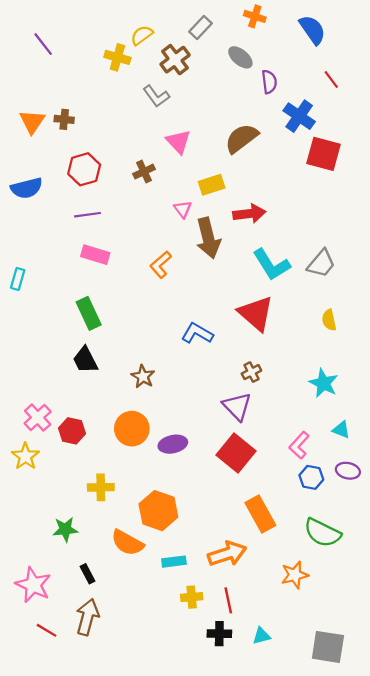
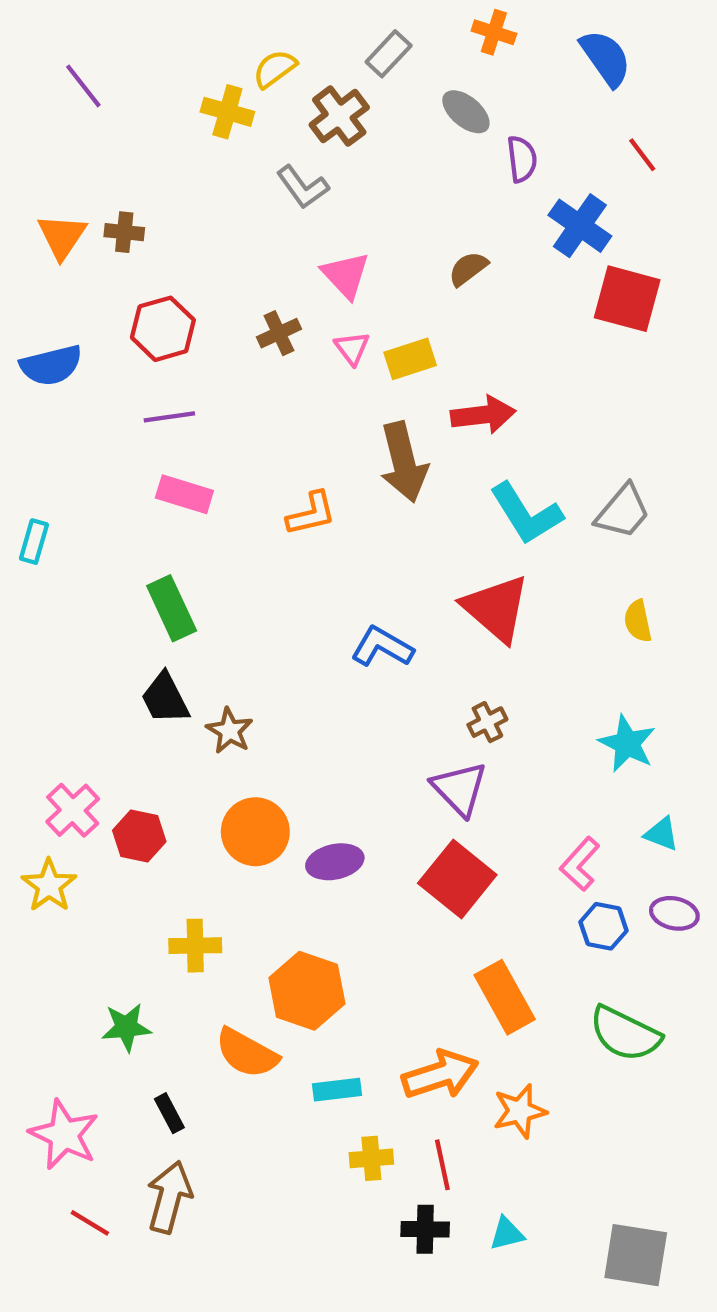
brown semicircle: (242, 138) -> (468, 269), size x0.6
pink triangle: (183, 209) -> (352, 348), moved
orange L-shape: (161, 265) -> (311, 514), turned -152
brown star: (143, 377) -> (230, 731), moved
orange star: (295, 575) -> (520, 1111), moved

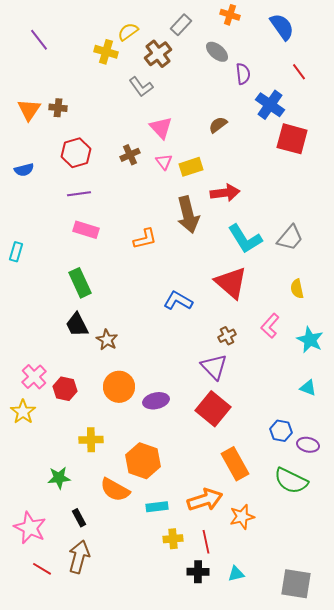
blue semicircle: (51, 365) -> (24, 170), size x0.7
cyan star: (627, 744) -> (310, 340), moved
pink L-shape: (580, 864) -> (270, 326), moved
purple ellipse: (674, 913) -> (308, 445), moved

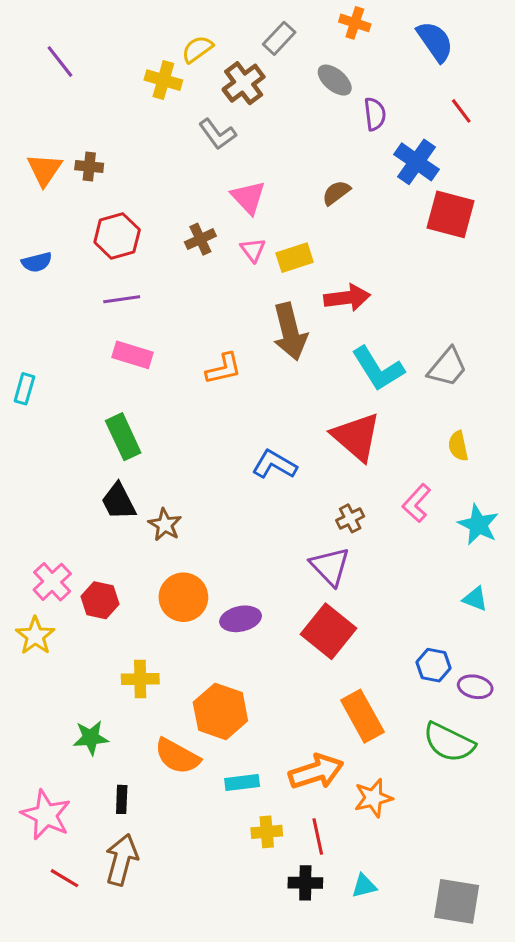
black rectangle: (79, 518) -> (122, 799), turned 30

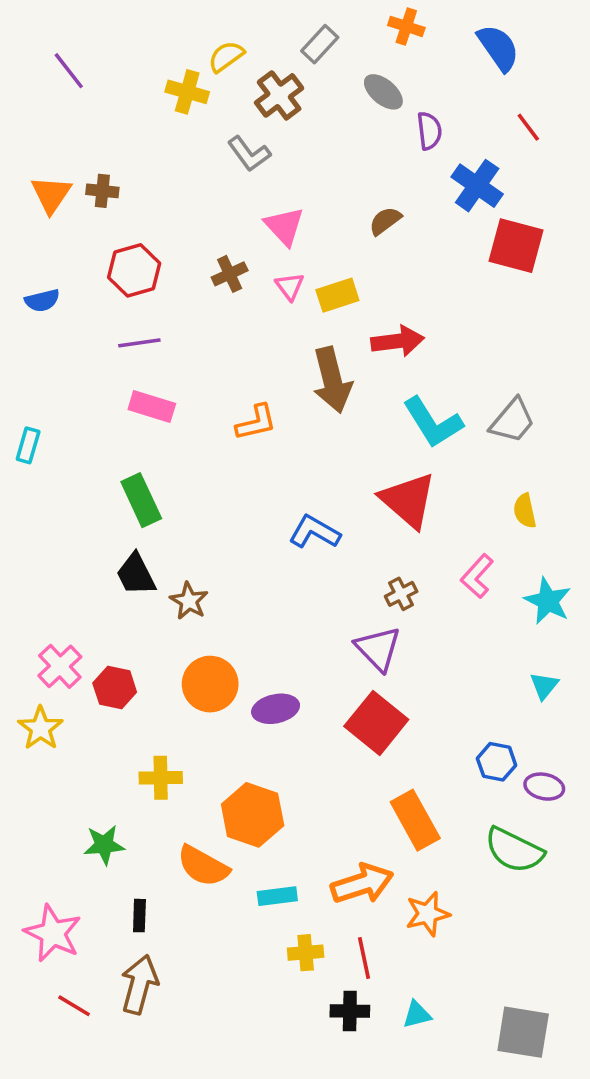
cyan triangle: (475, 599) -> (544, 686), turned 48

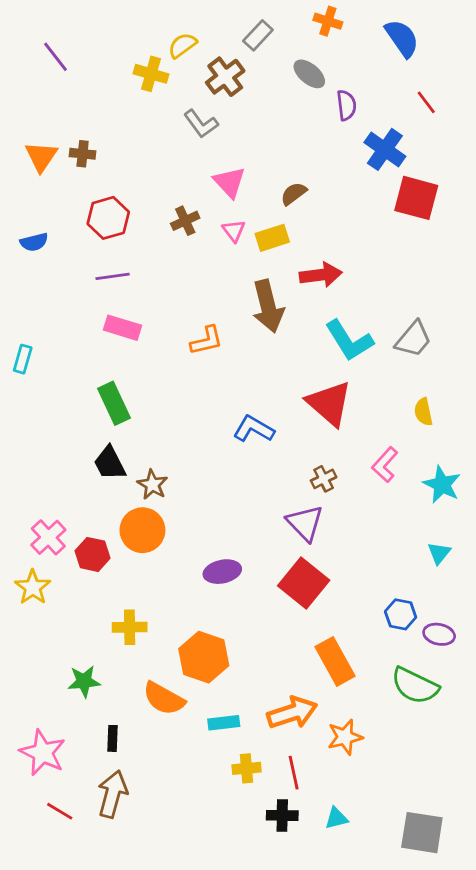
brown semicircle: (385, 221) -> (294, 194), moved
orange circle: (210, 684) -> (142, 530), moved

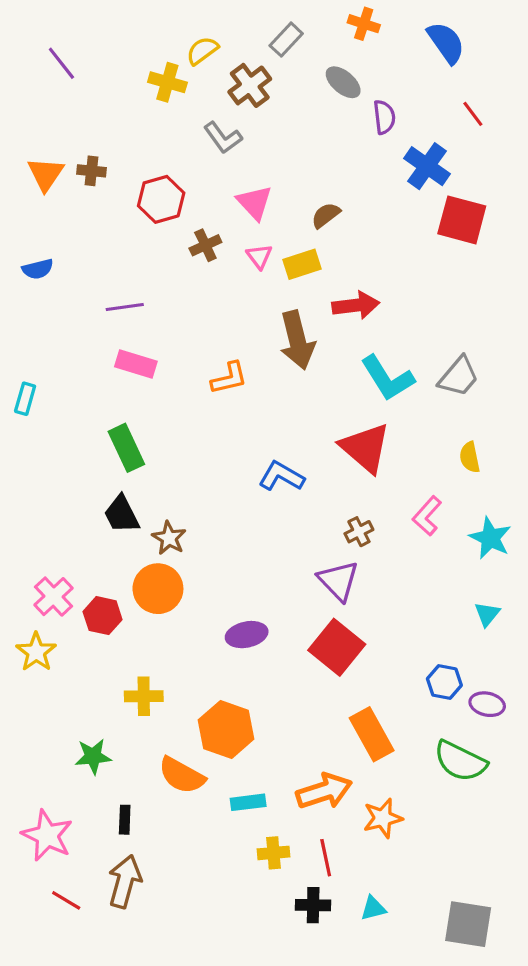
red hexagon: (108, 218) -> (161, 199), moved

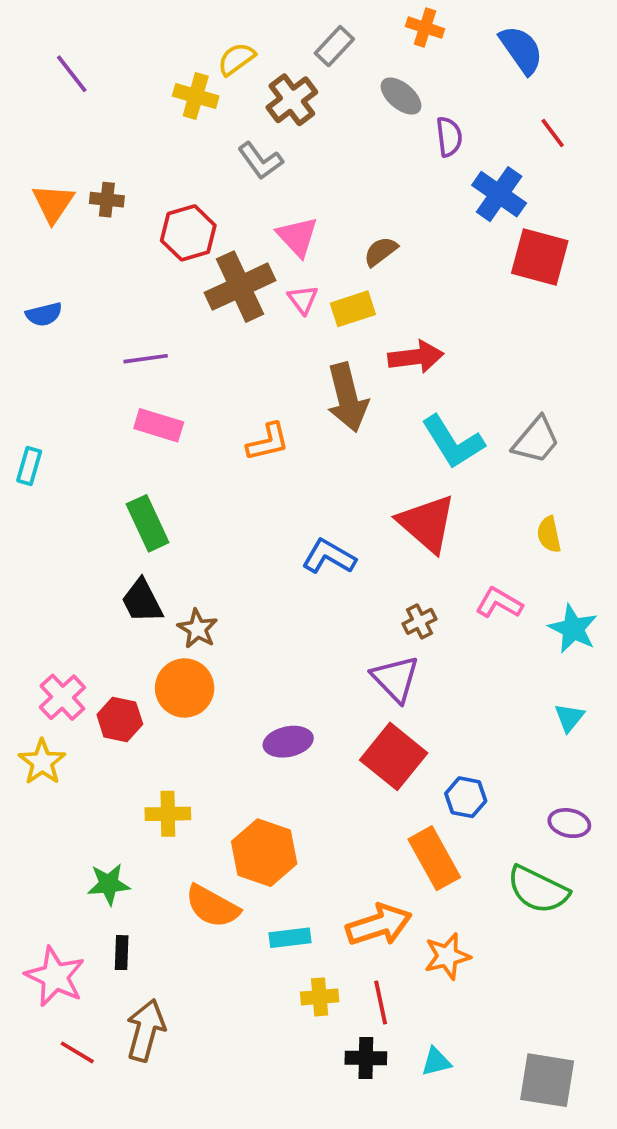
brown cross: (205, 245) -> (240, 287), size x1.8
pink L-shape: (427, 516) -> (499, 603), turned 78
blue hexagon: (444, 682) -> (466, 797), moved
black rectangle: (125, 820) -> (122, 953), moved

